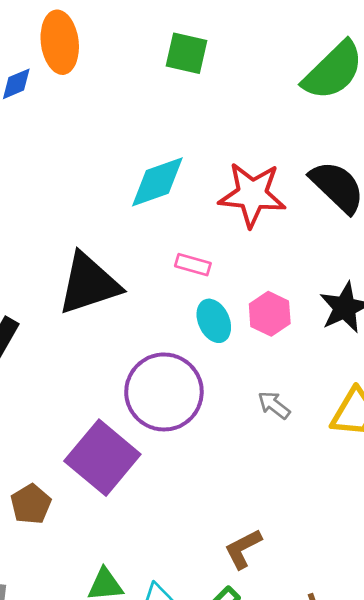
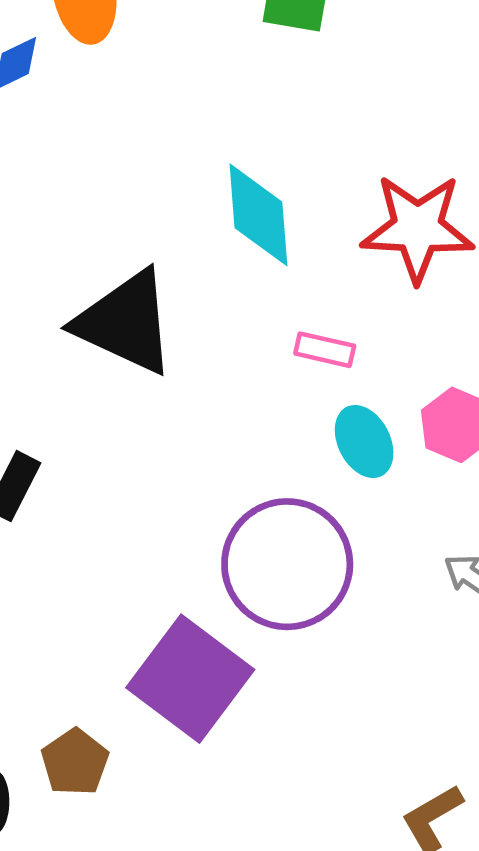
cyan diamond: (157, 182) -> (258, 215), turned -72
black triangle: (89, 284) -> (125, 322), moved, turned 46

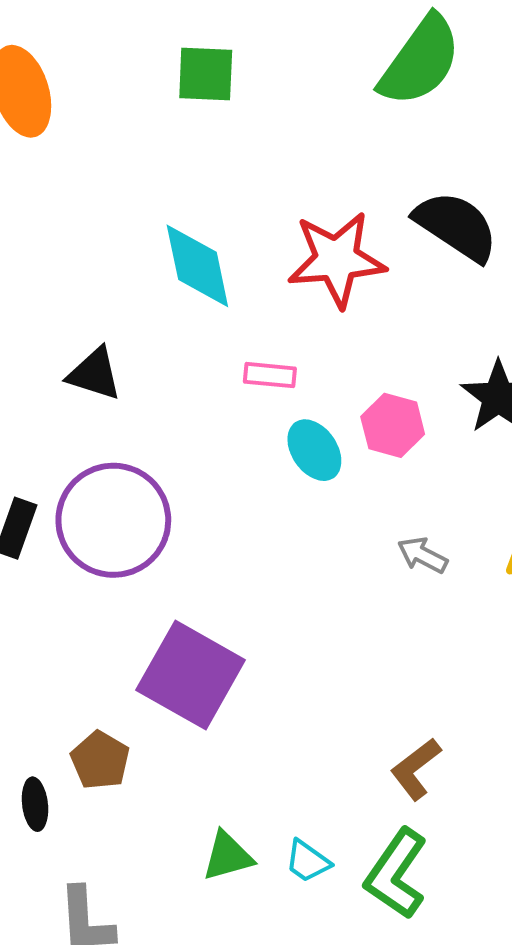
black triangle: (125, 322) -> (94, 374), size x0.6
purple circle: (287, 564) -> (113, 520), moved

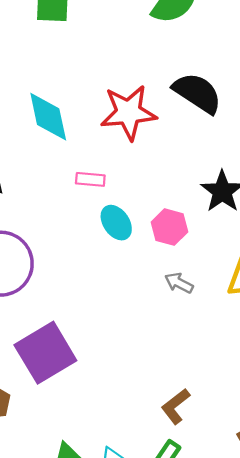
pink hexagon: (393, 425) -> (169, 227), moved
purple square: (191, 675) -> (45, 353), turned 30

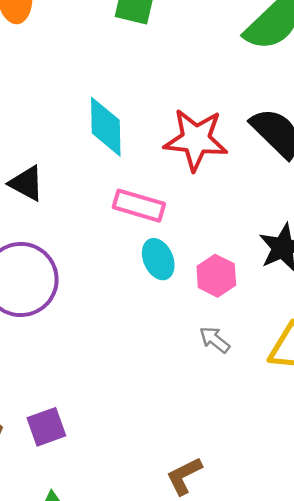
pink rectangle: (90, 179) -> (139, 206), size x1.5
purple square: (45, 353) -> (46, 427), moved, size x0.6

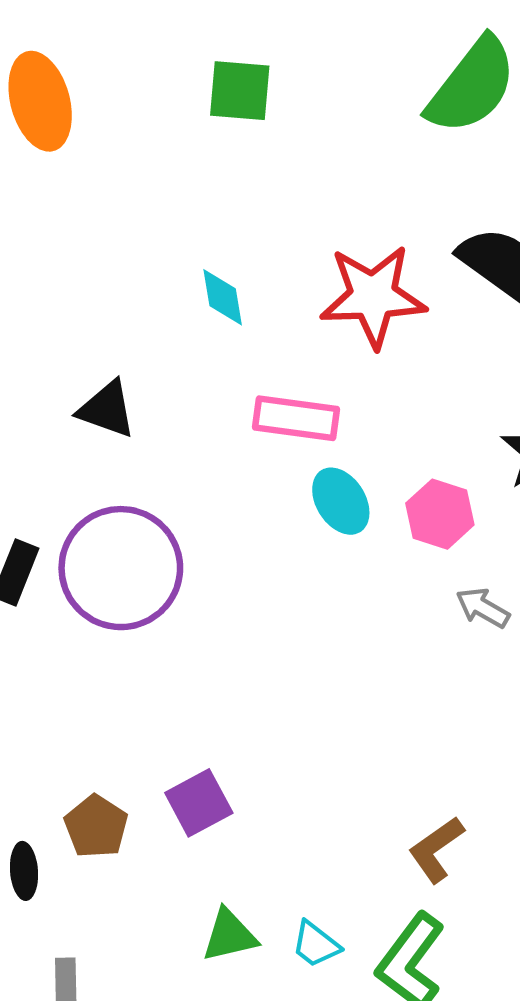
cyan diamond: (106, 127) -> (223, 297), size x0.6
gray arrow: (215, 340) -> (483, 608), moved

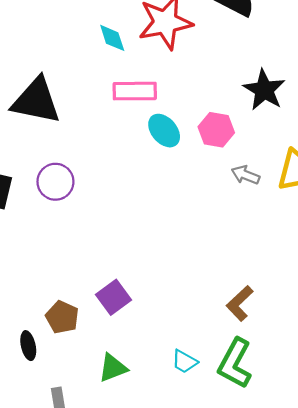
cyan diamond: (223, 297) -> (112, 38), moved
black triangle: (107, 409) -> (36, 101), size x1.6
purple circle: (121, 568) -> (55, 182), size x0.6
green triangle: (230, 935) -> (113, 368), moved

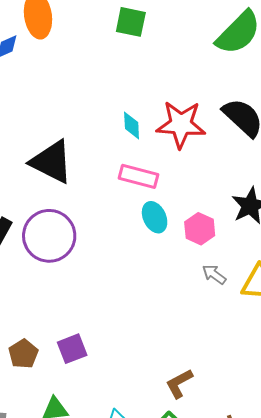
purple circle: (55, 182) -> (49, 236), size x1.6

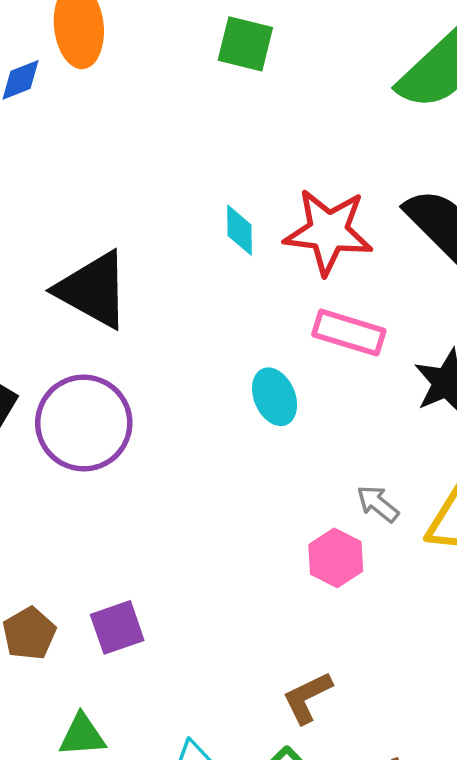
pink rectangle: (139, 176) -> (349, 333), moved
pink hexagon: (200, 229) -> (336, 558), moved

